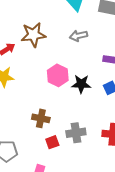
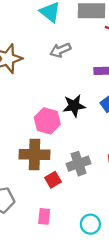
pink hexagon: (58, 75) -> (47, 121), moved
brown cross: (41, 118) -> (35, 154), size x1.4

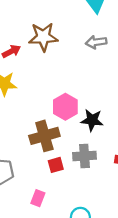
black star: (74, 106) -> (92, 120), moved
brown cross: (35, 154) -> (44, 136), turned -32

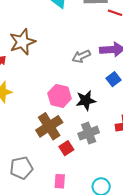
gray arrow: (96, 42) -> (81, 56), moved

